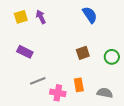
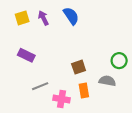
blue semicircle: (90, 15) -> (71, 16), moved
brown square: (83, 53) -> (79, 67), moved
gray semicircle: (105, 93) -> (107, 81), moved

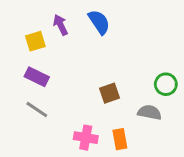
yellow square: (22, 18) -> (35, 41), moved
gray line: (40, 86) -> (37, 109), moved, turned 56
orange rectangle: (84, 90) -> (120, 139), moved

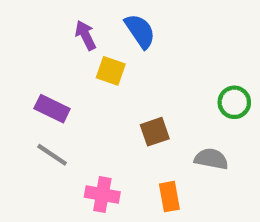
yellow square: (35, 41) -> (111, 71), moved, turned 36
green circle: (166, 84) -> (234, 102), moved
pink cross: (86, 138) -> (102, 195), moved

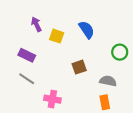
blue semicircle: (140, 31) -> (87, 30), moved
purple arrow: (86, 35) -> (36, 24), moved
orange rectangle: (169, 197) -> (105, 102), moved

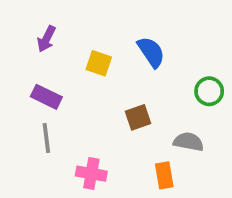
purple arrow: (36, 24) -> (46, 39), moved, turned -128
gray line: (27, 79) -> (46, 138), turned 49
orange rectangle: (105, 102) -> (164, 175), moved

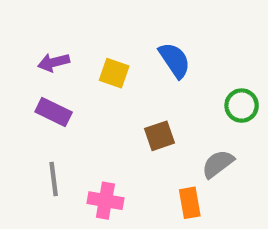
purple arrow: (46, 39) -> (54, 62), moved, turned 50
gray line: (46, 138) -> (54, 179), moved
gray semicircle: (189, 142) -> (218, 164), turned -48

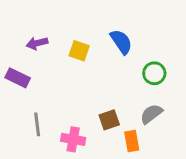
green circle: (242, 106) -> (154, 73), moved
purple rectangle: (54, 112) -> (18, 78), moved
brown square: (159, 136) -> (109, 120), moved

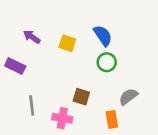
purple arrow: (37, 43) -> (32, 37), turned 48
green circle: (154, 73) -> (107, 62), moved
brown square: (109, 120) -> (81, 97), moved, turned 36

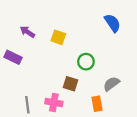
blue semicircle: (103, 36) -> (112, 23), moved
green circle: (107, 62) -> (86, 62), moved
gray line: (32, 105) -> (27, 105), moved

